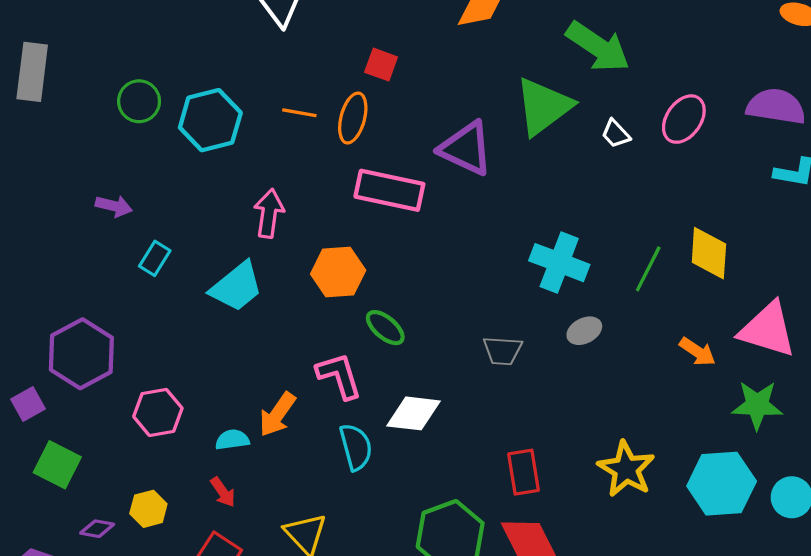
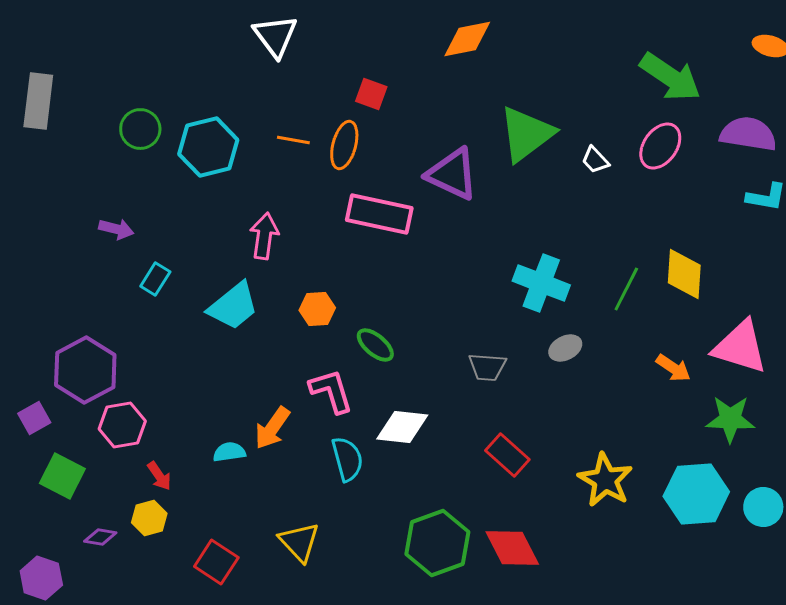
green arrow: (598, 47) -> (670, 77), moved
orange hexagon: (338, 272) -> (317, 309), moved, size x0.7
pink hexagon: (158, 412) -> (122, 425), moved
red rectangle: (524, 472) -> (507, 455), moved, turned -39
red arrow: (223, 492) -> (159, 476), moved

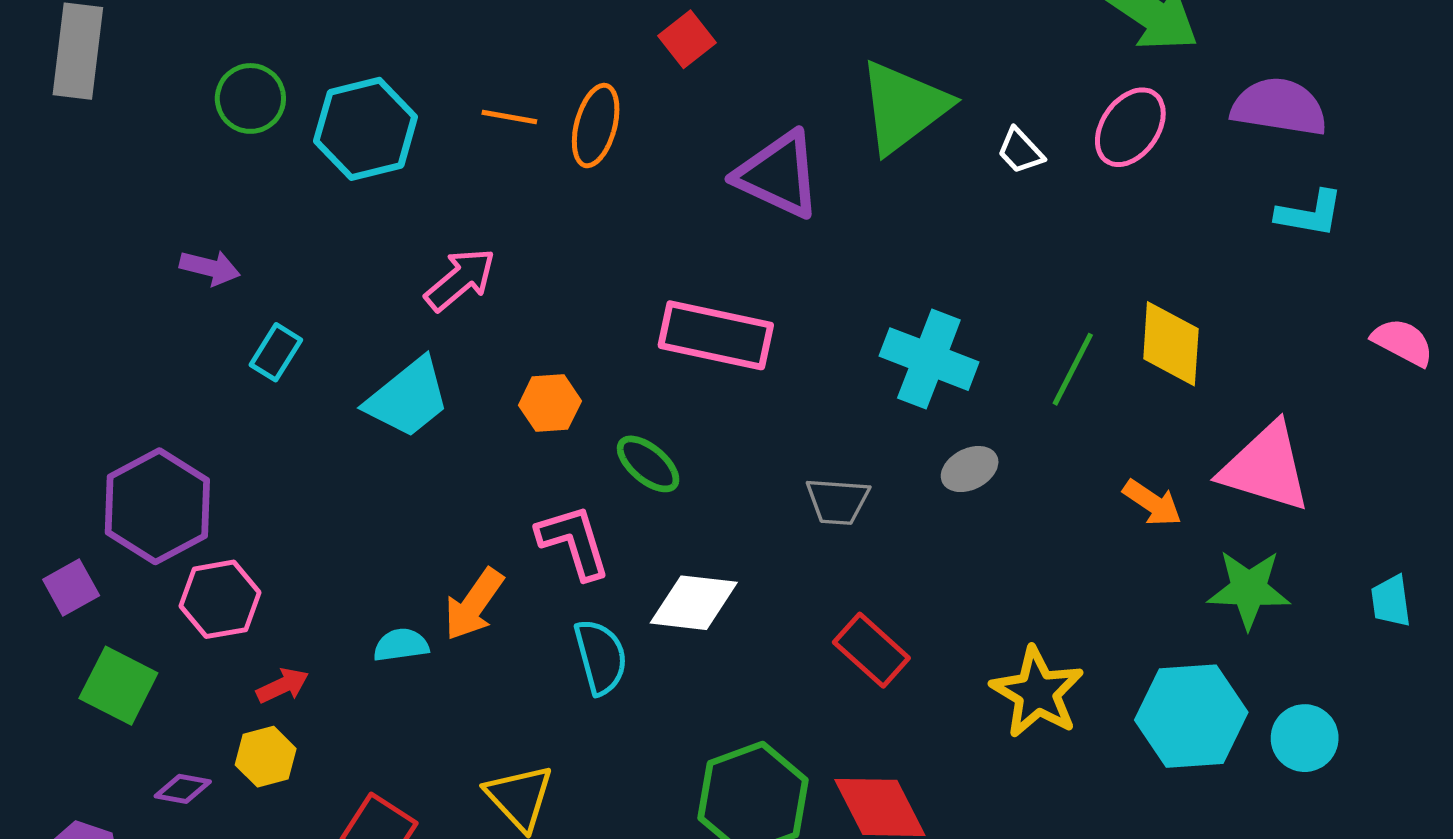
red square: (371, 94) -> (687, 39), moved, turned 32
pink rectangle: (379, 214) -> (716, 335), moved
pink arrow: (264, 236) -> (460, 280), turned 42
red arrow: (159, 476) -> (283, 686), turned -80

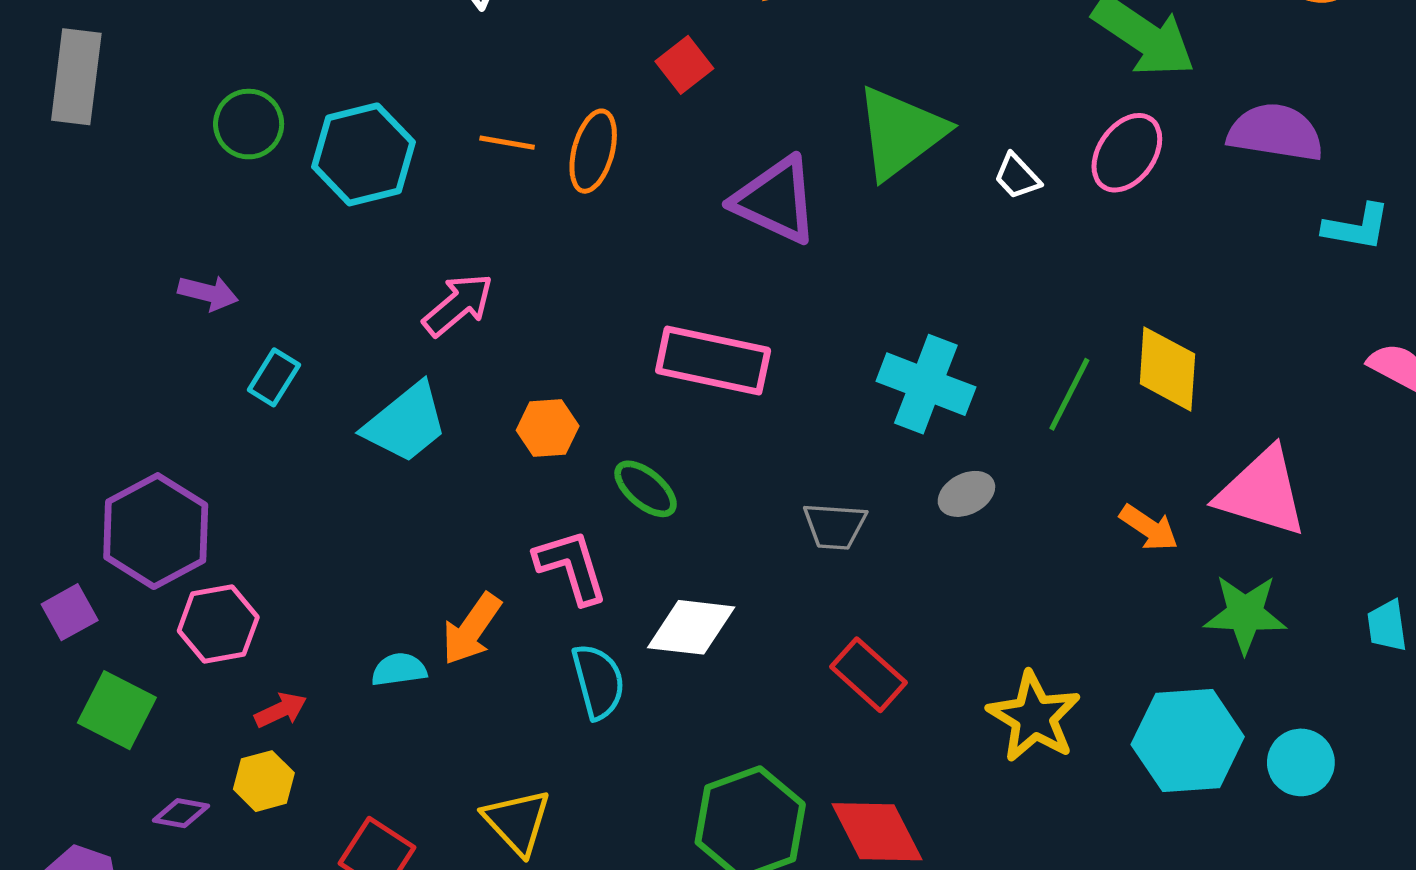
cyan L-shape: (1310, 214) -> (1357, 227), moved

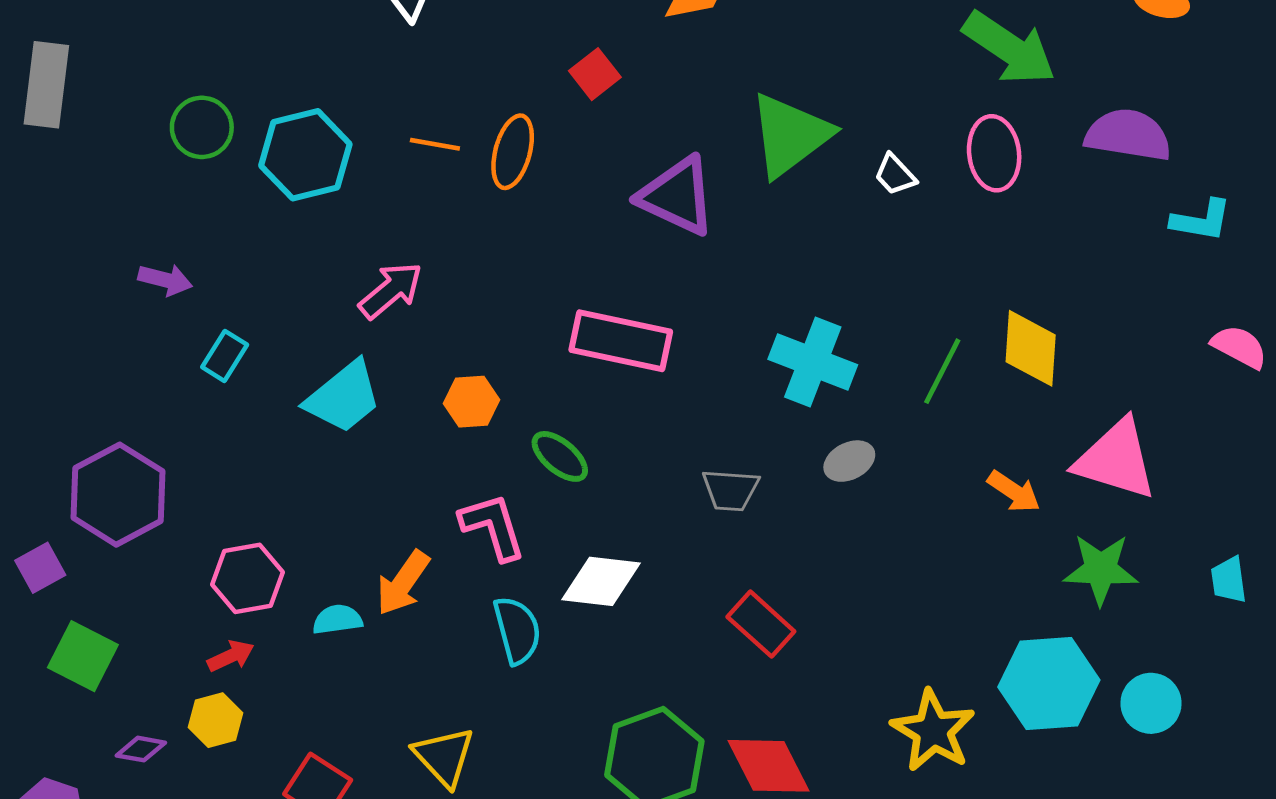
pink ellipse: (1127, 153) -> (994, 153), turned -42
pink hexagon: (218, 624) -> (248, 578), moved
yellow star: (1034, 717) -> (933, 731), moved

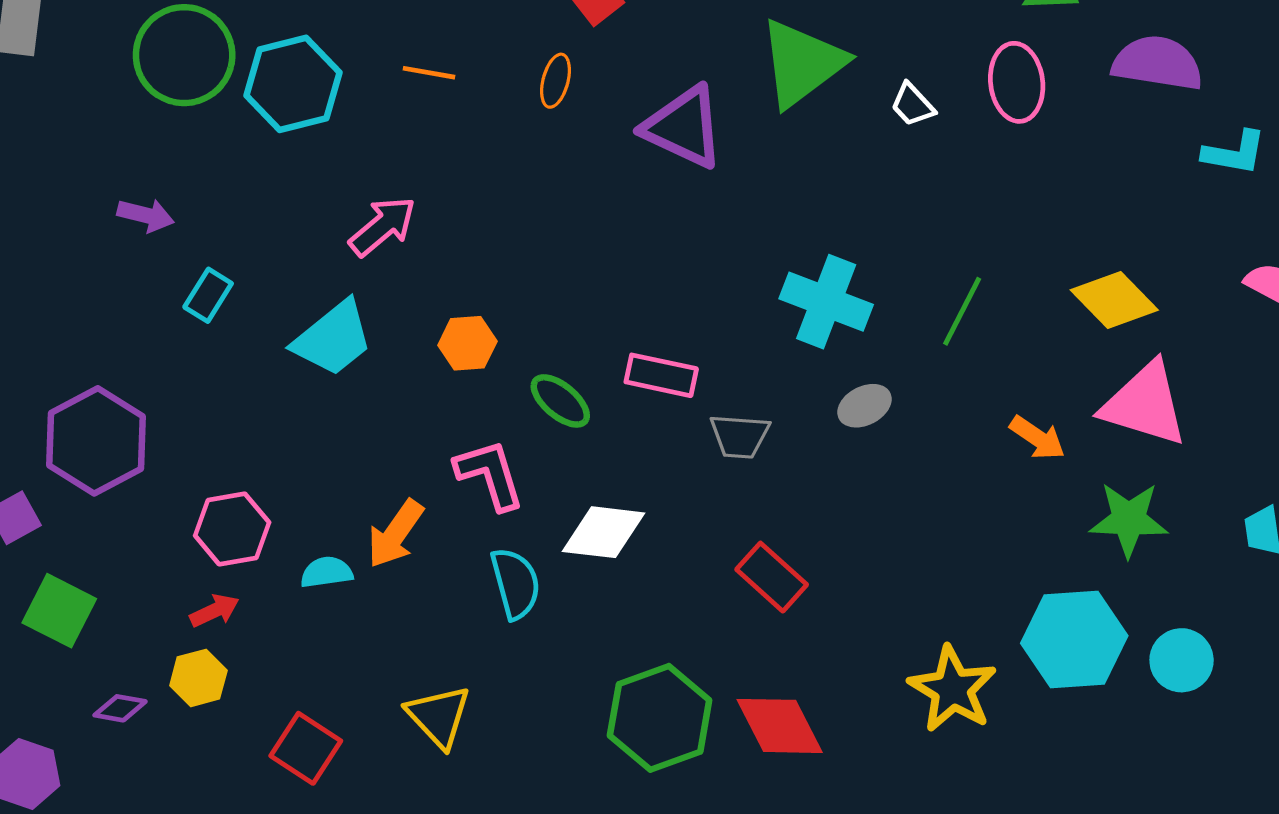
green circle: (202, 127) -> (184, 55), size x1.5
orange ellipse: (513, 152) -> (556, 81), moved, size x0.7
pink rectangle: (621, 341) -> (661, 375), moved, size x0.7
yellow diamond: (1031, 348) -> (1114, 300), moved, turned -48

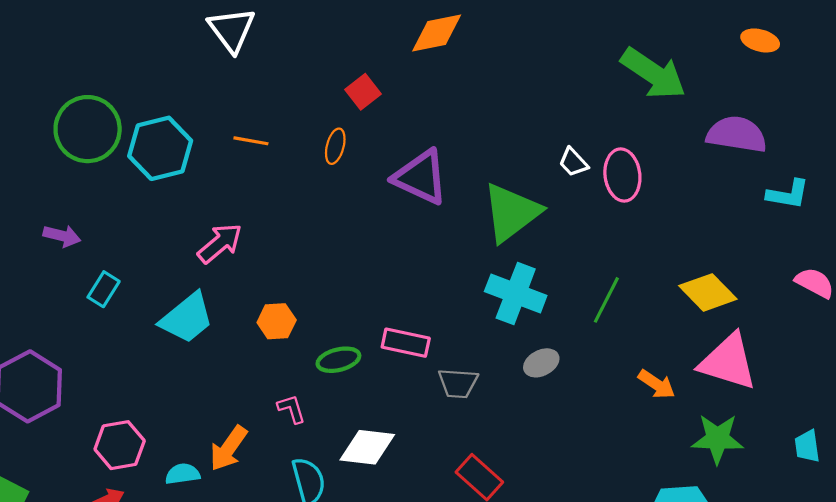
green triangle: (802, 63) -> (511, 212), moved
pink ellipse: (1017, 82) -> (622, 175), moved
green ellipse: (560, 401) -> (338, 360), turned -54
pink L-shape: (490, 475) -> (291, 409), size x0.6

